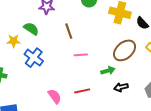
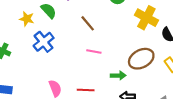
brown line: (69, 31) -> (88, 23), turned -35

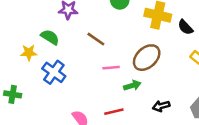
brown ellipse: (141, 59) -> (147, 58), moved
green arrow: (118, 76) -> (132, 86), moved

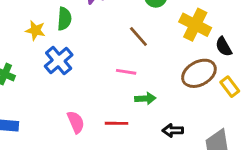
green semicircle: (50, 37) -> (64, 19), turned 48
brown line: (96, 39) -> (138, 37), moved
brown ellipse: (147, 58) -> (199, 73), moved

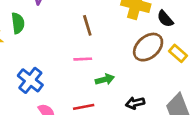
brown line: (138, 37) -> (87, 25), turned 36
blue cross: (59, 61) -> (30, 80), moved

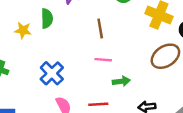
brown line: (87, 25) -> (100, 28), moved

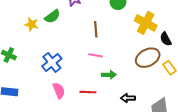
green semicircle: (47, 18) -> (52, 16), turned 49

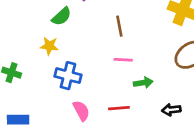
yellow star: (31, 24) -> (49, 46), moved
blue cross: (52, 62) -> (68, 76), turned -30

